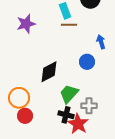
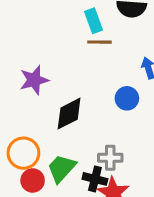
purple star: (26, 24) -> (34, 80), moved
green trapezoid: (69, 94) -> (61, 168), moved
gray cross: (89, 106) -> (110, 158), moved

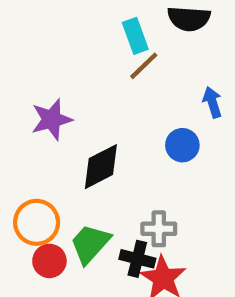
brown line: (100, 42) -> (144, 66), turned -45

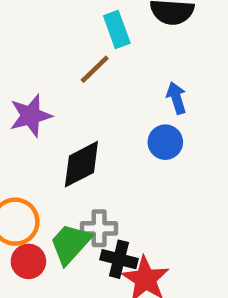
brown line: (144, 66) -> (95, 69), moved
blue arrow: (212, 102) -> (176, 98), moved
gray cross: (159, 229) -> (99, 228), moved

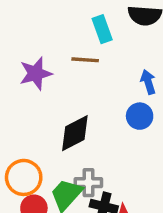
brown line: (95, 69) -> (85, 60), turned 48
purple star: (31, 116) -> (36, 73), moved

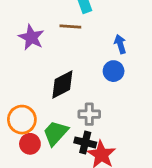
purple star: (36, 73) -> (31, 37), turned -30
gray cross: (88, 183) -> (89, 114), moved

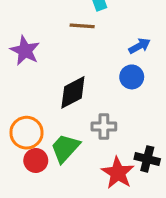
purple star: (31, 37) -> (25, 51), moved
blue arrow: (120, 44) -> (139, 46), turned 78
black cross: (85, 142) -> (147, 159), moved

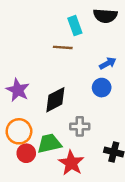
purple star: (25, 51) -> (18, 90), moved
green trapezoid: (65, 148) -> (49, 143), turned 35
red star: (118, 173) -> (71, 163), moved

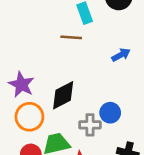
blue circle: (102, 88) -> (110, 113), moved
orange circle: (19, 131) -> (29, 117), moved

